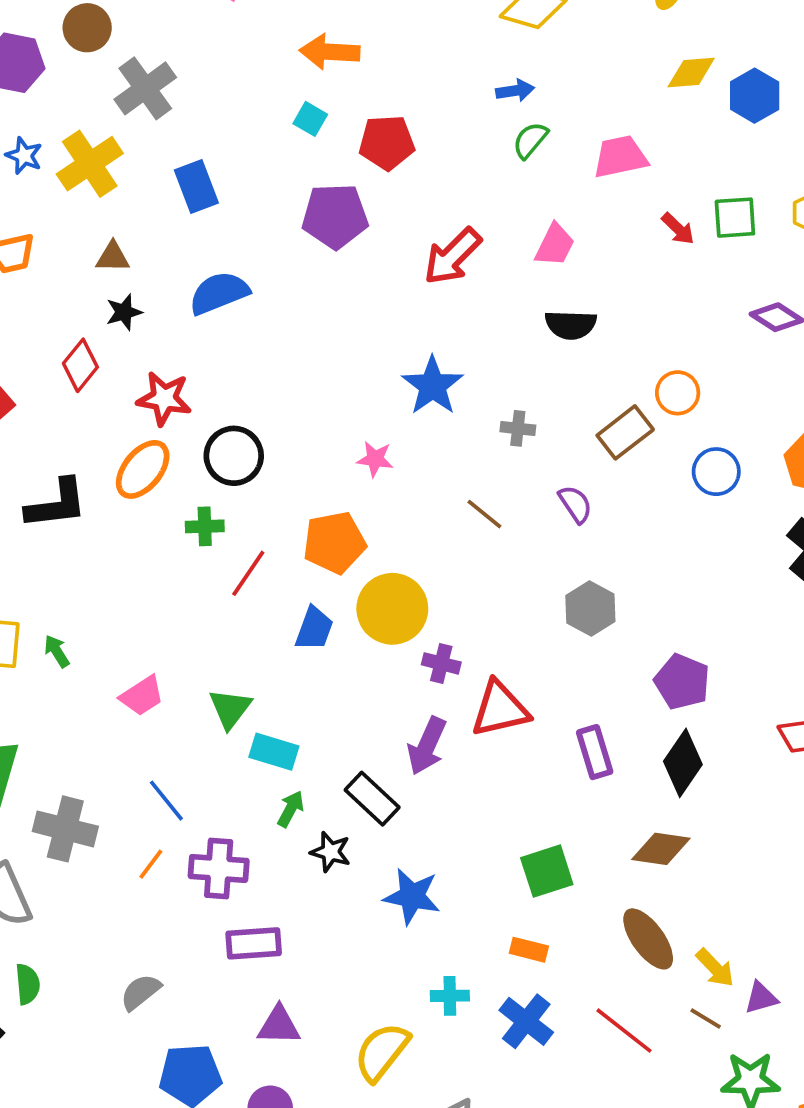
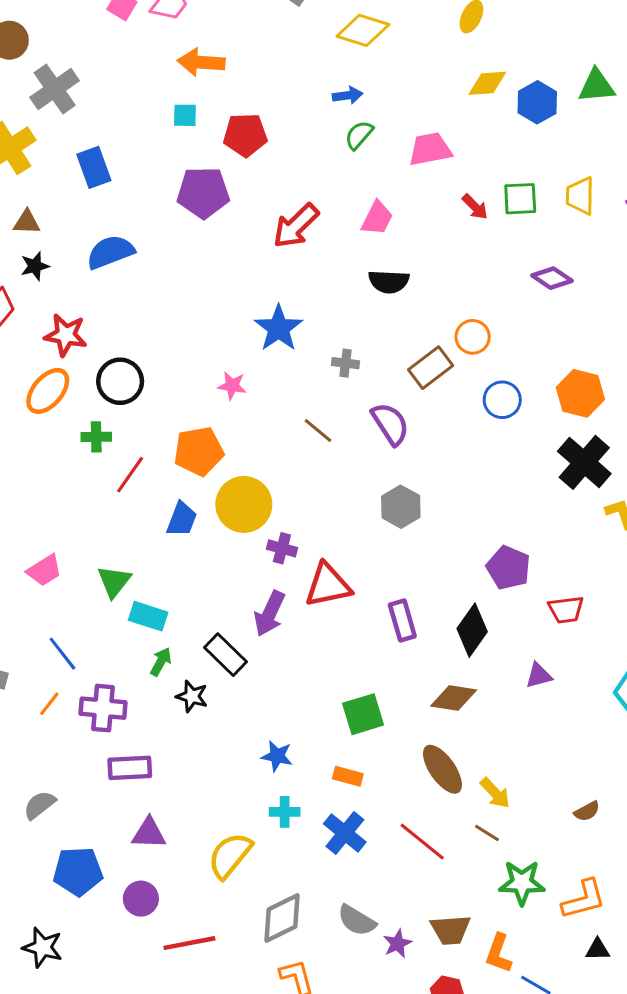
cyan square: (310, 119) -> (185, 115), turned -30
purple semicircle: (575, 504) -> (390, 424), size x1.4
purple pentagon: (682, 682) -> (508, 568), moved
blue star: (412, 896) -> (277, 756), moved, size x0.7
purple triangle: (761, 998) -> (539, 676), moved

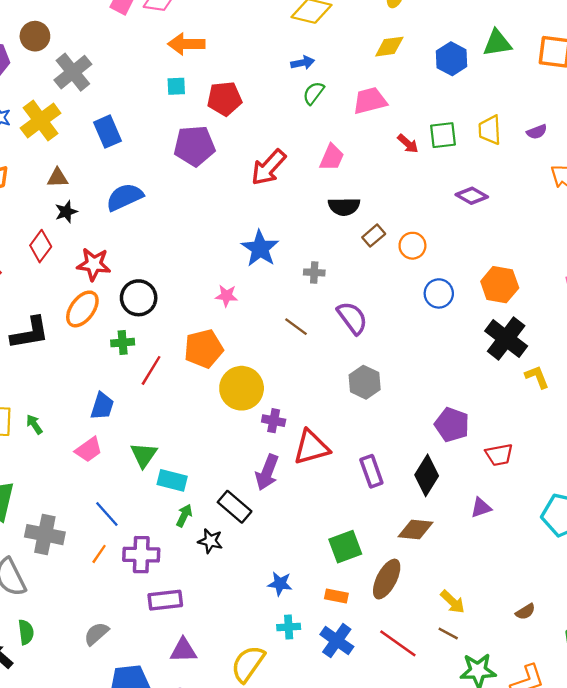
yellow diamond: (487, 83) -> (389, 47), moved
brown rectangle: (431, 368) -> (374, 236), moved, size x0.7
blue trapezoid: (182, 519) -> (102, 406), moved
brown ellipse: (442, 769) -> (387, 579), moved, turned 66

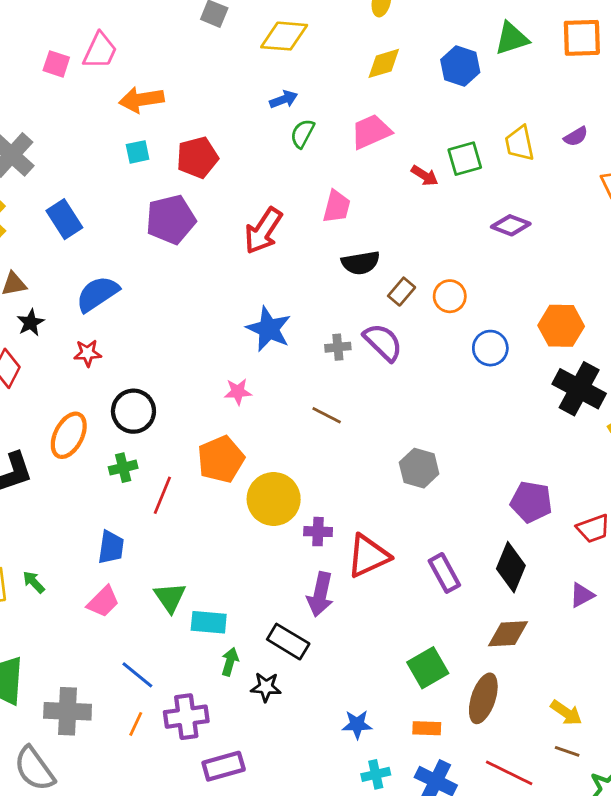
red star: (94, 264) -> (88, 353), moved, size x0.7
purple semicircle: (352, 318) -> (383, 342), moved

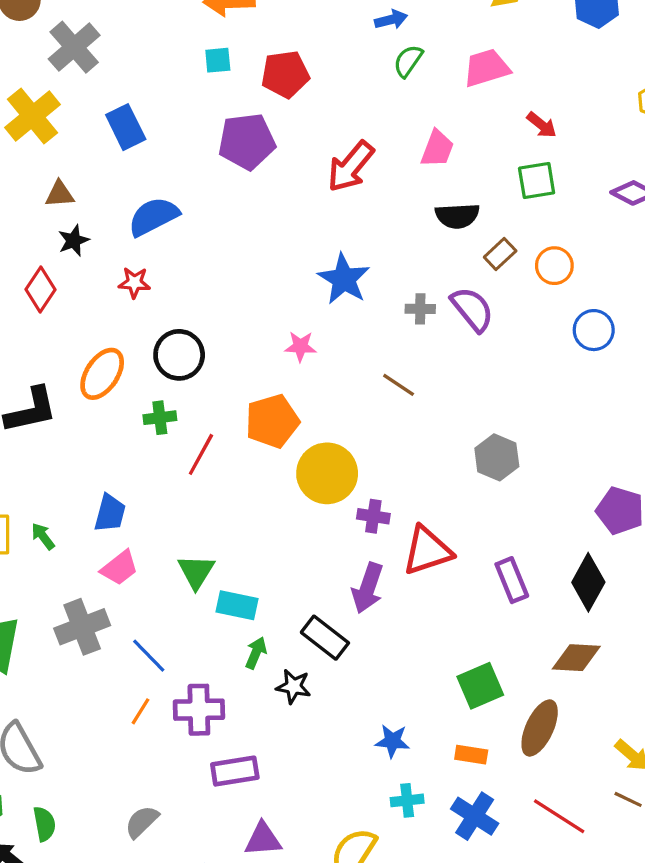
green square: (465, 159) -> (537, 180), moved
blue trapezoid: (111, 547) -> (110, 513), moved
gray cross: (68, 711) -> (82, 627), moved, turned -30

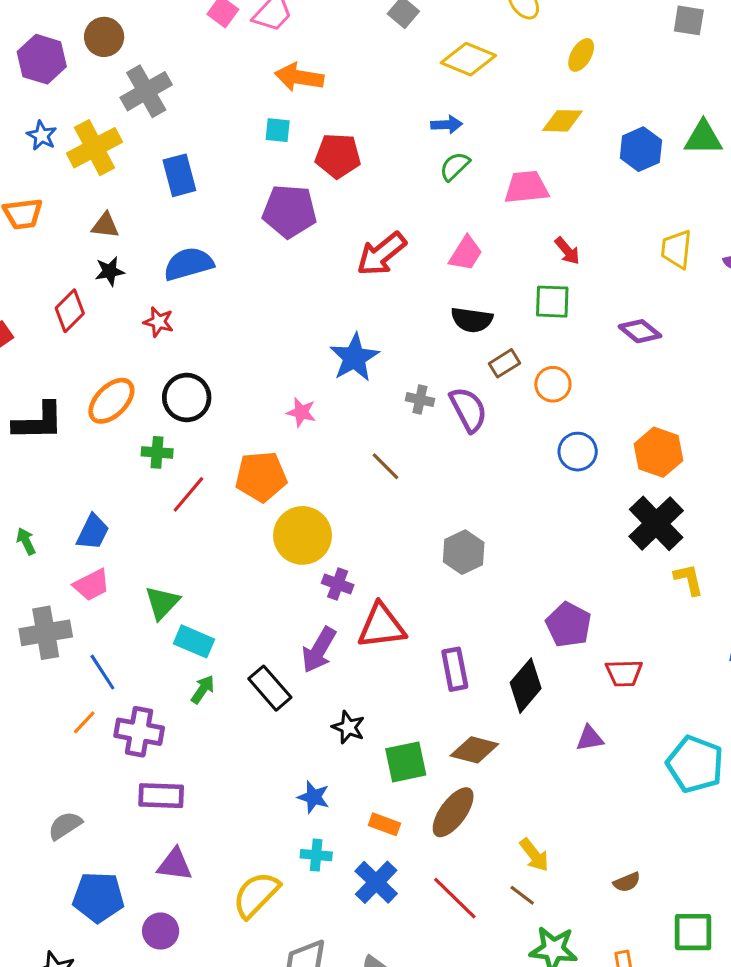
brown diamond: (576, 658) -> (474, 750), moved
black star: (293, 686) -> (348, 727), moved

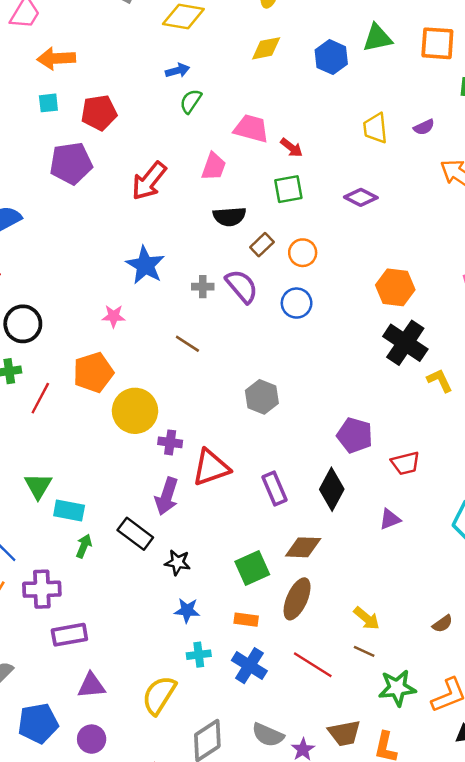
pink trapezoid: (526, 187) -> (251, 129), moved, turned 33
blue circle: (578, 452) -> (297, 303), moved
black star: (348, 727) -> (178, 562), moved

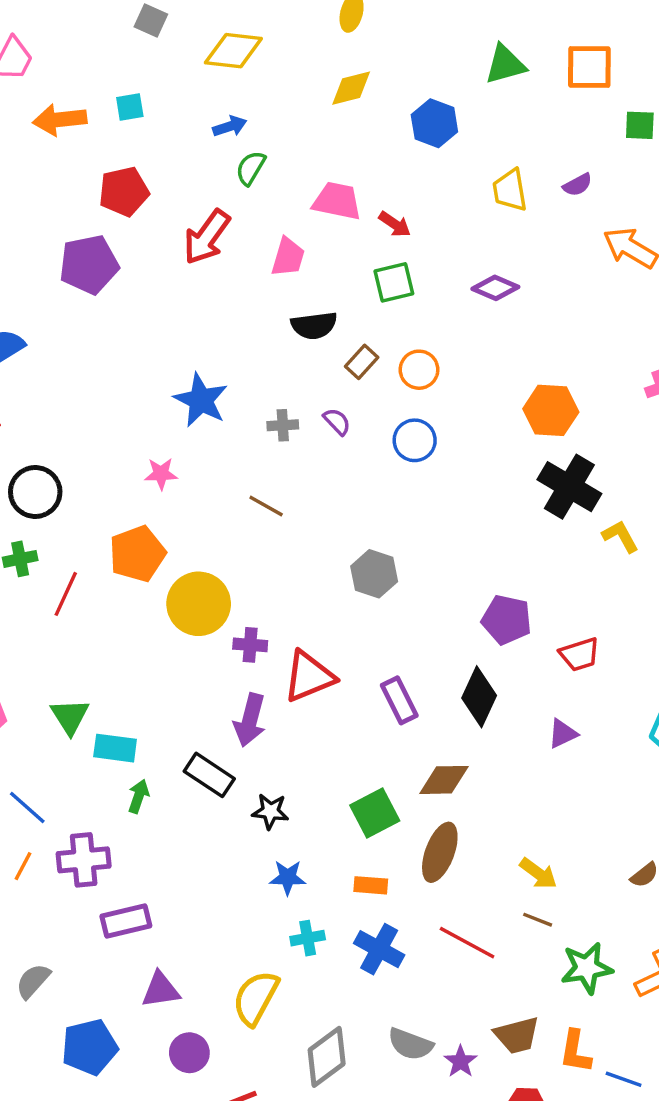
blue hexagon: (331, 57) -> (434, 123), moved
cyan square: (48, 103) -> (130, 107), moved
red arrow: (149, 181) -> (207, 237), moved
purple semicircle: (242, 286) -> (337, 422), size x0.6
purple circle: (92, 739) -> (189, 1053), moved

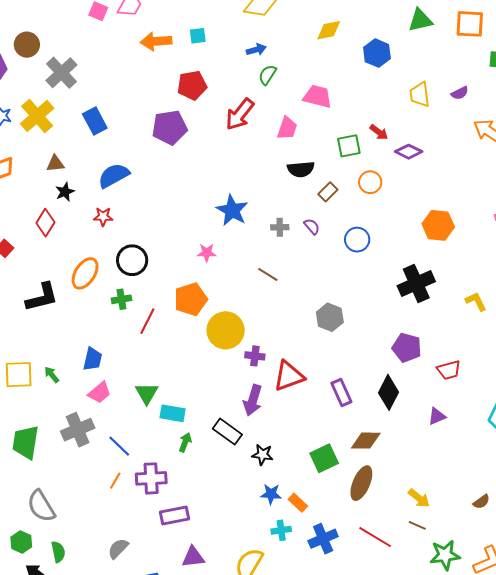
red arrow: (395, 224) -> (379, 132), moved
orange circle: (419, 370) -> (370, 182), moved
black cross: (569, 487) -> (416, 284), moved, turned 33
orange rectangle: (371, 885) -> (298, 503), moved, turned 36
blue cross: (379, 949) -> (323, 539), turned 36

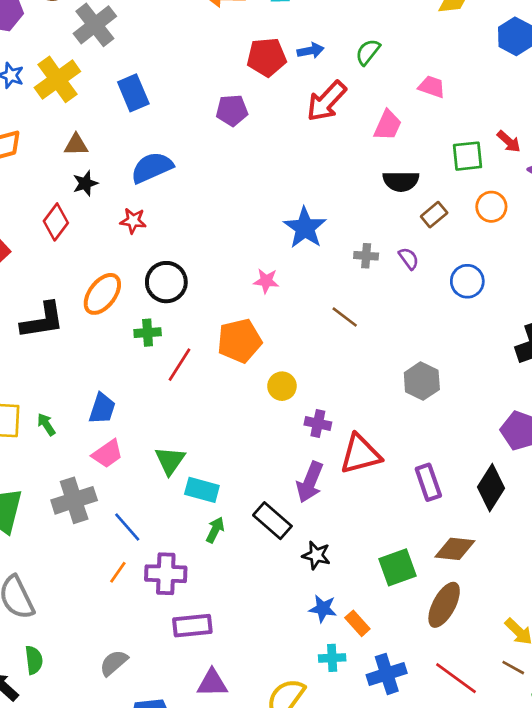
blue arrow: (256, 50) -> (311, 51), moved
pink trapezoid: (318, 96) -> (432, 87), size x0.7
purple pentagon: (170, 127) -> (232, 110), size x0.7
yellow circle: (226, 330) -> (282, 386), size x0.6

